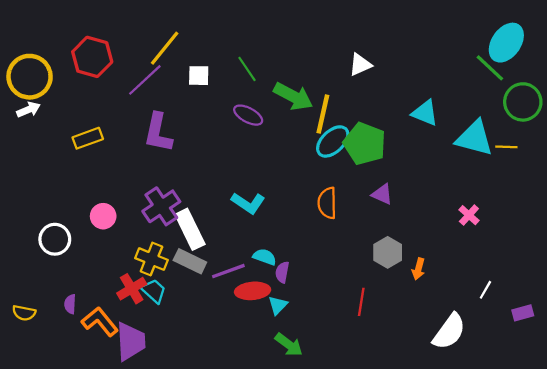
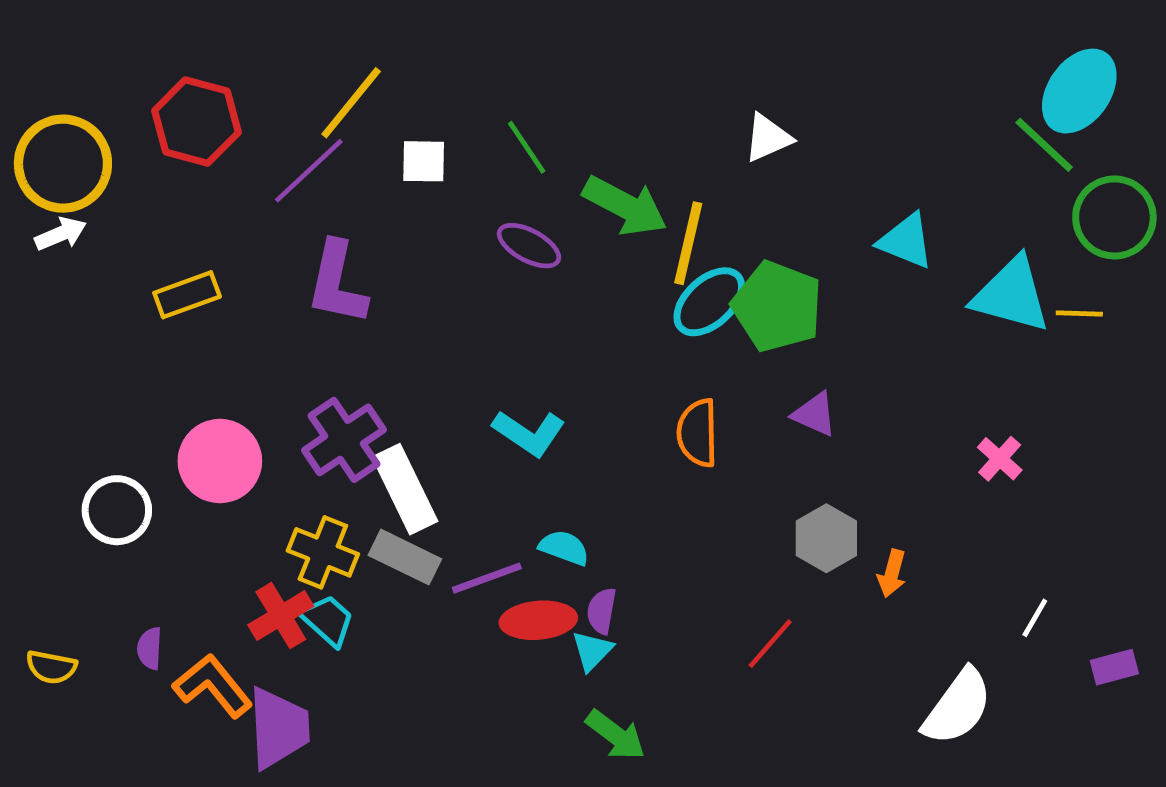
pink circle: (103, 216) -> (220, 461), size x1.5
purple semicircle: (282, 272) -> (602, 611), moved
red line: (361, 302) -> (770, 644), turned 32

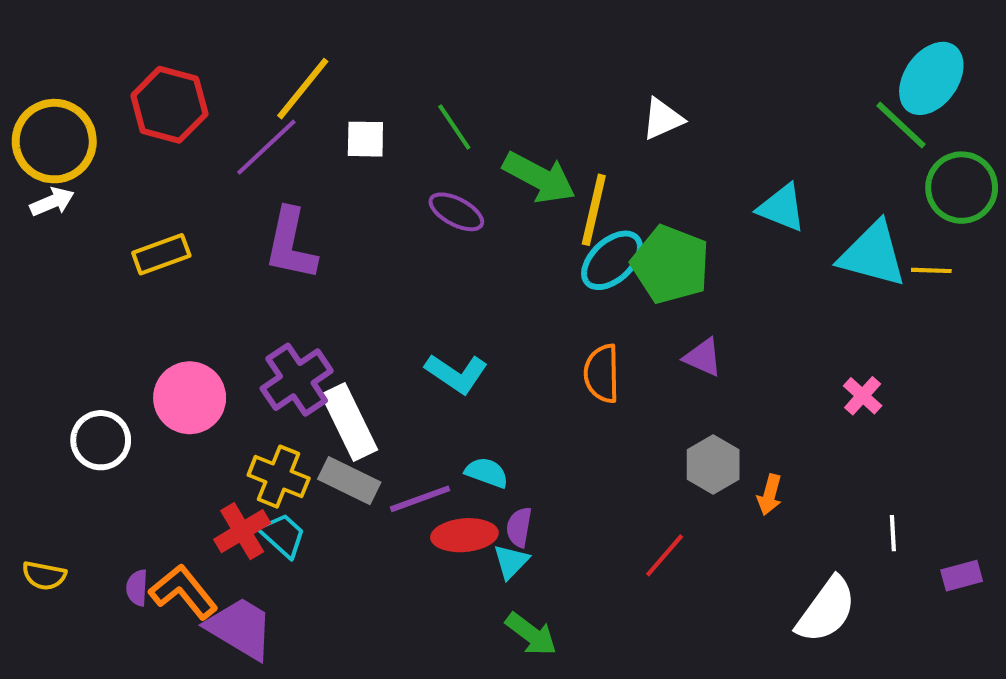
white line: (1035, 618) -> (893, 533), turned -33
purple semicircle: (150, 648) -> (137, 588), moved
purple trapezoid: (278, 728) -> (240, 628), turned -56

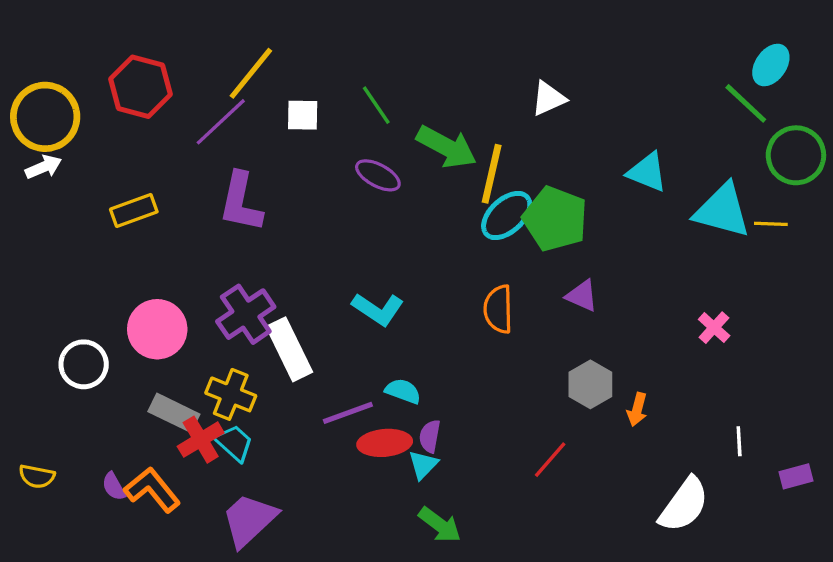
cyan ellipse: (931, 78) -> (771, 65), size x0.7
gray rectangle: (349, 481) -> (174, 413), moved
purple semicircle: (137, 588) -> (114, 486), turned -32
purple trapezoid: (240, 628) -> (249, 520), moved, turned -74

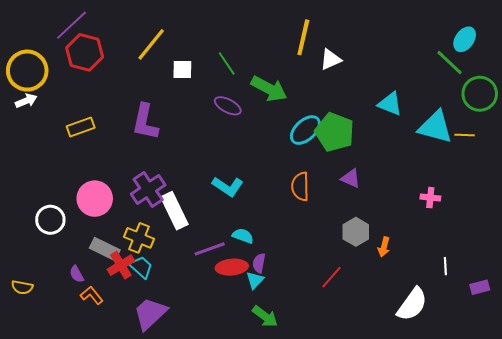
purple line: (221, 122) -> (72, 25), moved
yellow line: (492, 174) -> (303, 37), moved
pink cross: (714, 328) -> (430, 198), turned -36
purple semicircle: (114, 486) -> (77, 274), moved
orange L-shape: (152, 490) -> (92, 295), size x0.7

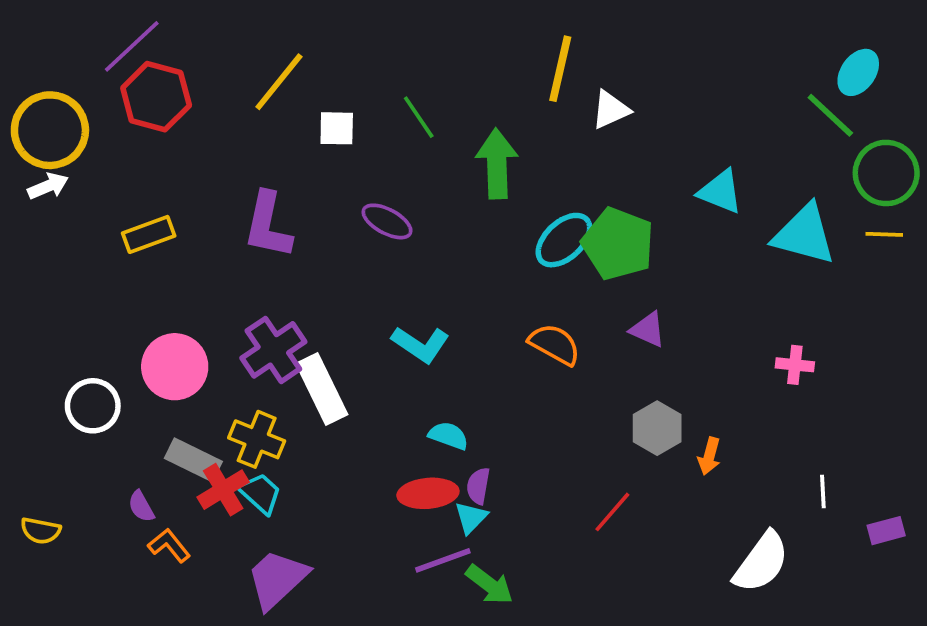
green arrow: (269, 89) -> (497, 164), turned -120
purple ellipse: (228, 106) -> (387, 221), moved
yellow line: (465, 135) -> (884, 234), moved
orange semicircle: (300, 186) -> (555, 344), turned 120
purple line: (210, 249) -> (443, 560), moved

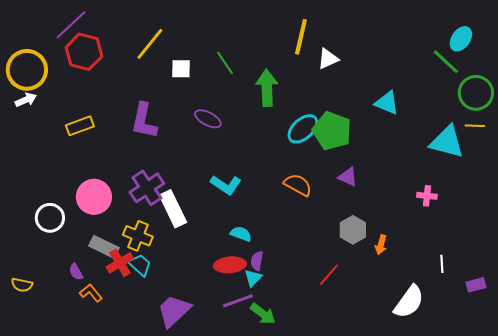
cyan triangle: (804, 234) -> (447, 142), moved
purple trapezoid: (277, 579) -> (174, 311), moved

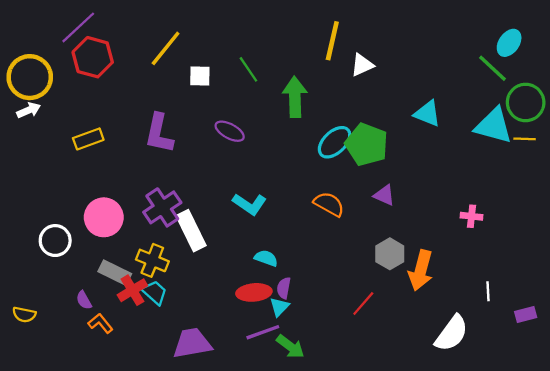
cyan triangle: (447, 142) -> (494, 126), moved
orange arrow: (381, 245) -> (421, 270), size x1.8
purple trapezoid: (174, 311) -> (192, 343), turned 33

